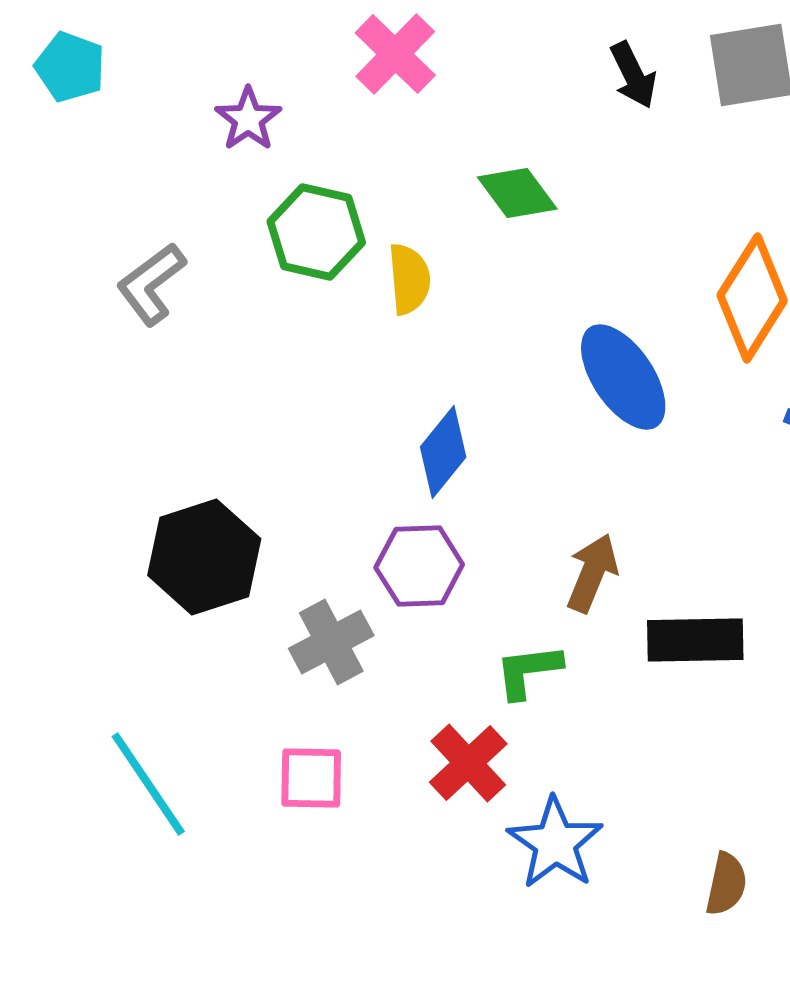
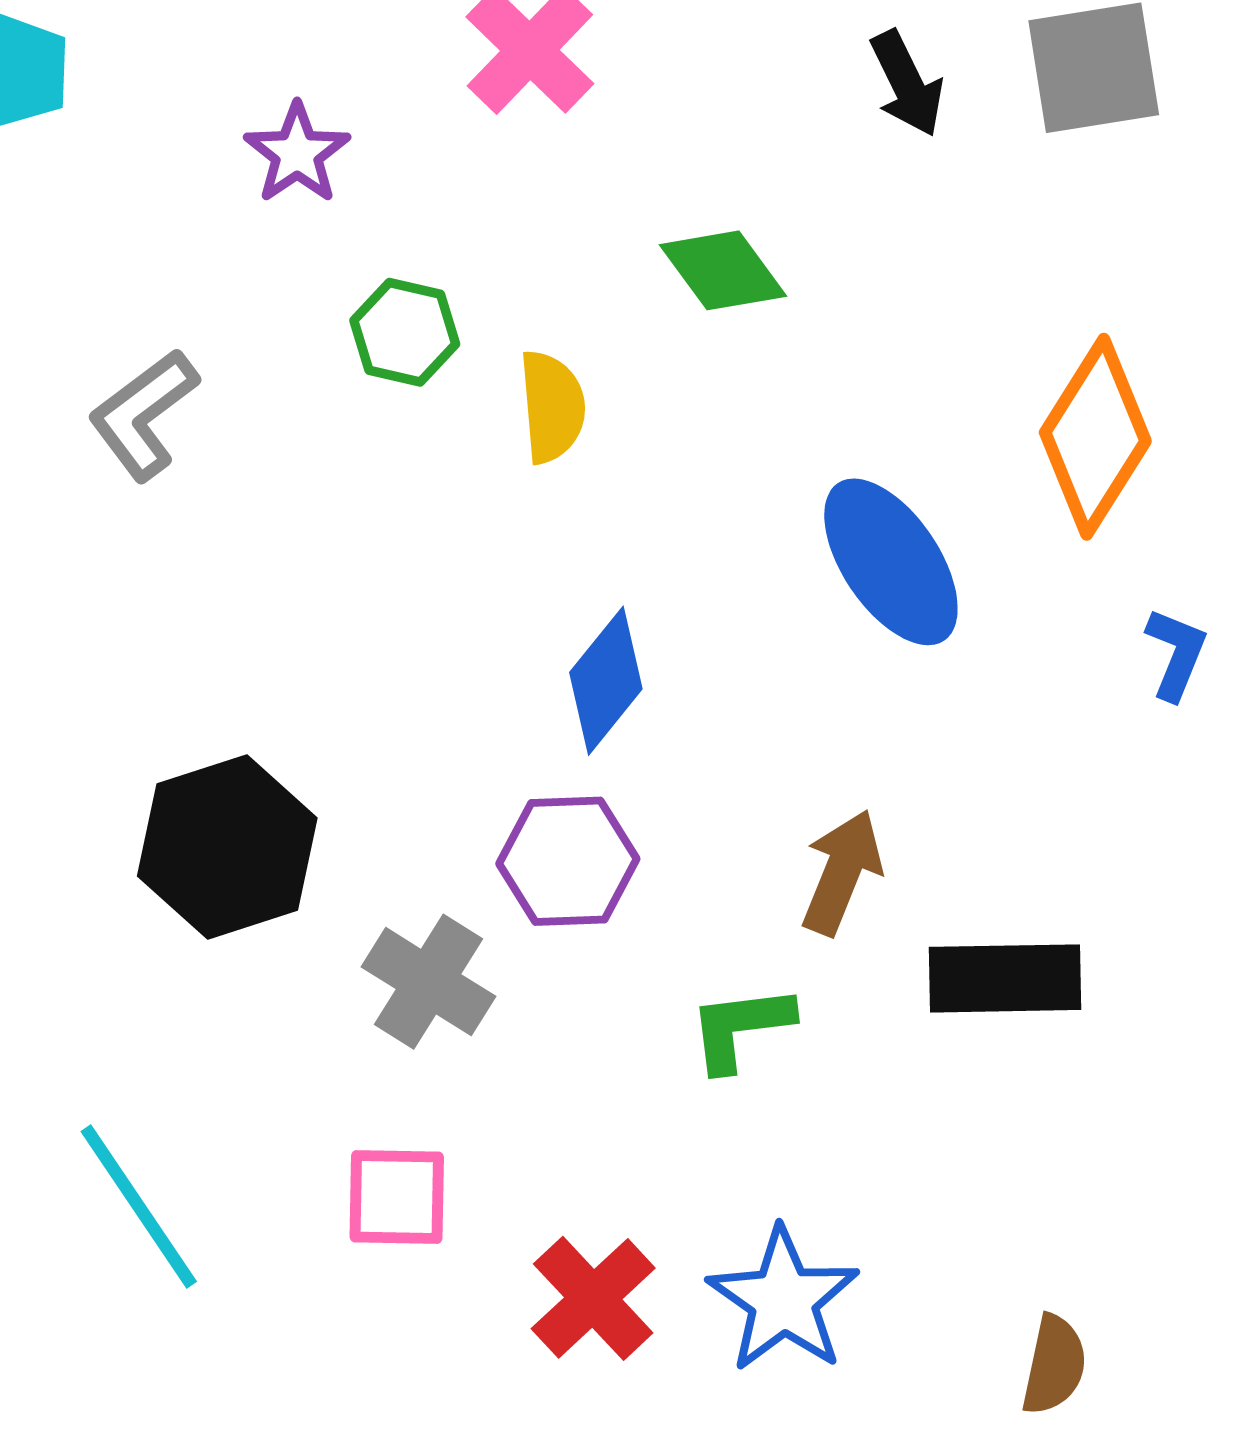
green hexagon: (316, 232) -> (405, 332), size x0.7
gray cross: (331, 642) -> (429, 982), turned -30
red cross: (468, 763) -> (593, 1298), moved

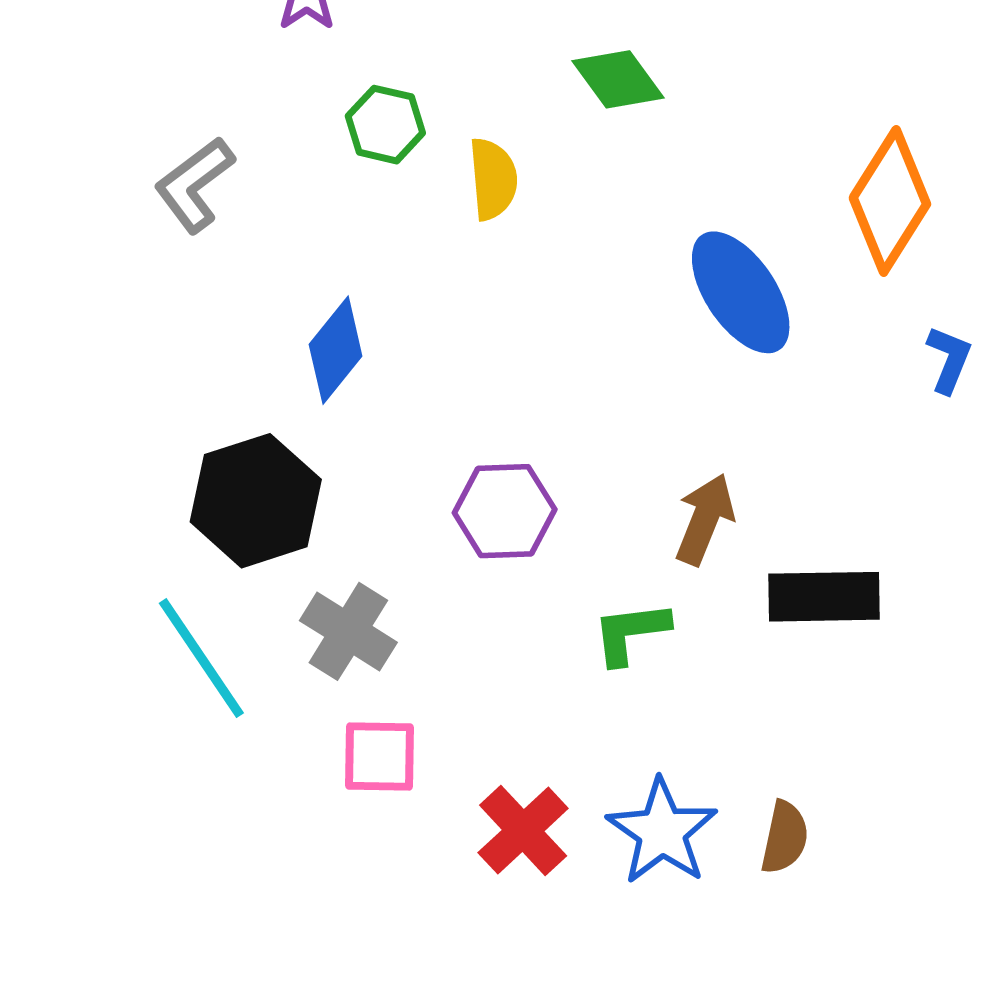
blue diamond: (606, 681) -> (336, 350), moved
gray cross: (429, 982) -> (348, 631), moved
cyan line: (139, 1207) -> (201, 658), moved
brown semicircle: (1054, 1365) -> (785, 837), moved

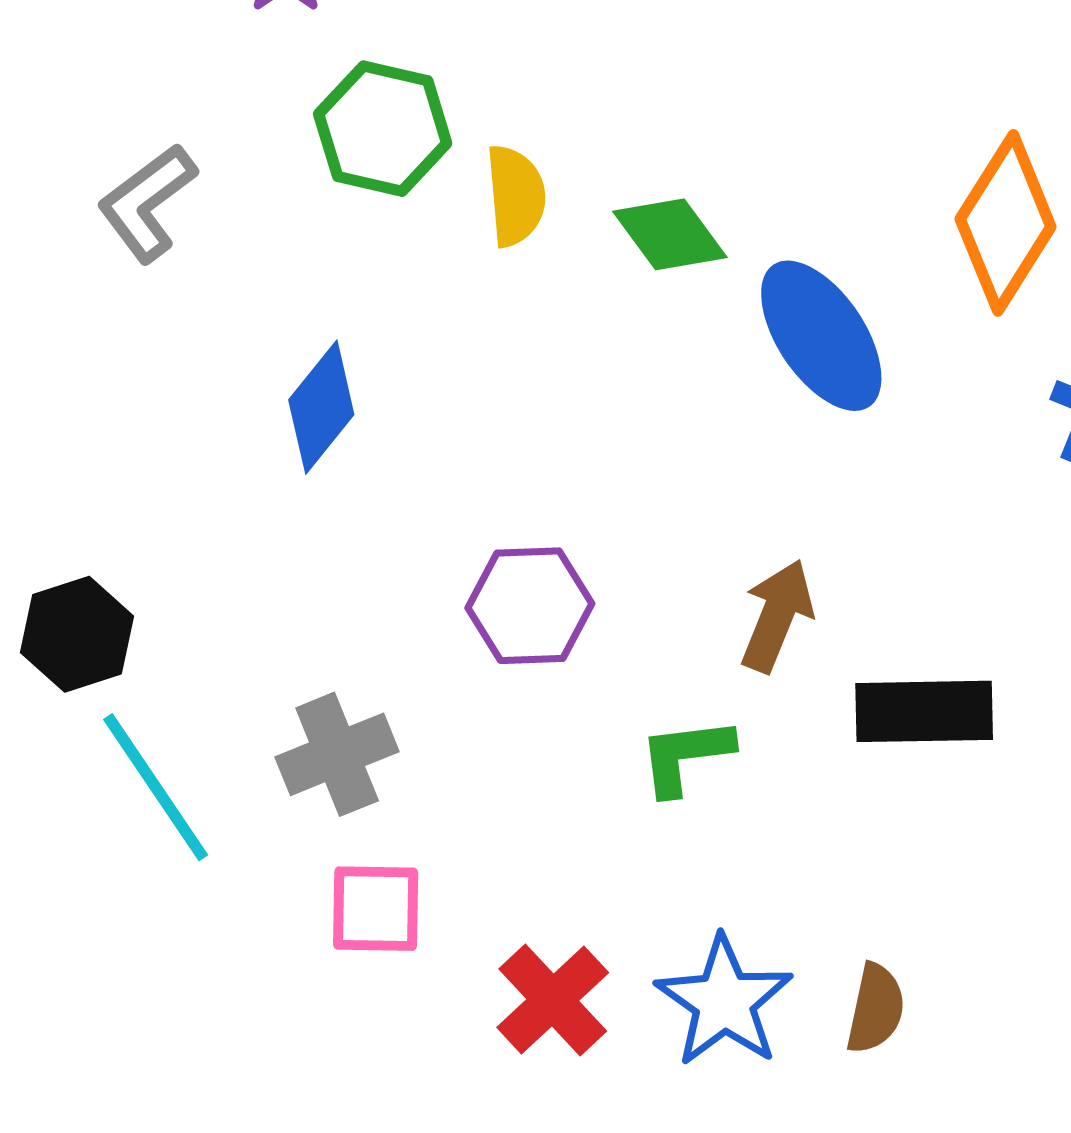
green diamond: (618, 79) -> (670, 234), moved
green hexagon: (385, 125) -> (383, 129), size x1.4
black hexagon: (256, 501) -> (77, 634), moved, size x0.7
gray cross: (348, 631) -> (337, 754), turned 36

